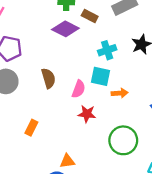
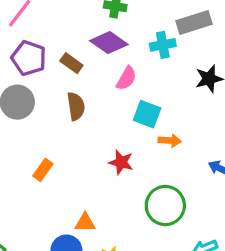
brown rectangle: (90, 16) -> (71, 63), moved
cyan cross: (107, 50) -> (163, 45), moved
pink semicircle: (79, 89) -> (126, 78), moved

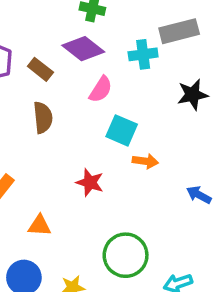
green circle: (165, 205) -> (126, 255), moved
orange triangle: (85, 223) -> (40, 226), moved

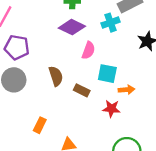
brown rectangle: (40, 69) -> (82, 90), moved
red star: (90, 182) -> (111, 109), moved

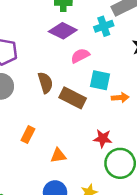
pink semicircle: (88, 50) -> (80, 56), turned -138
brown rectangle: (82, 90) -> (73, 98), size x1.5
red star: (111, 109) -> (103, 138), moved

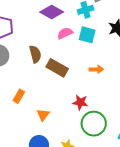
cyan square: (100, 80) -> (87, 35), moved
orange triangle: (58, 156) -> (43, 115), turned -48

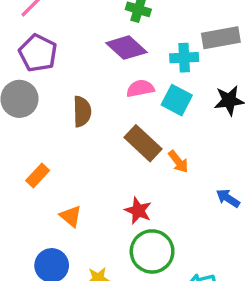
brown rectangle: (57, 68) -> (143, 143), moved
orange arrow: (96, 69) -> (178, 162), turned 40
orange triangle: (43, 115) -> (71, 216), turned -40

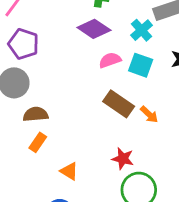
cyan cross: (184, 58) -> (142, 30), turned -30
brown semicircle: (82, 112) -> (36, 114), moved, turned -85

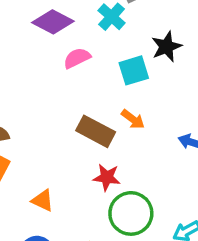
cyan square: (141, 65) -> (134, 70), moved, turned -30
brown rectangle: (119, 104) -> (96, 131), moved

